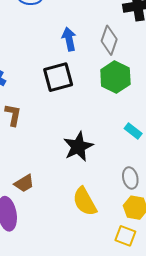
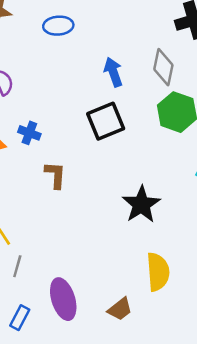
brown trapezoid: (24, 183) -> (120, 309), moved
yellow semicircle: (85, 202) -> (158, 272), turned -148

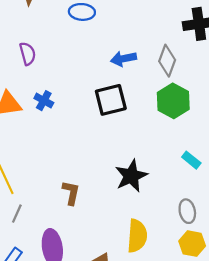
blue arrow: (113, 72) -> (123, 59), turned -90
brown L-shape: (55, 175) -> (71, 193), moved

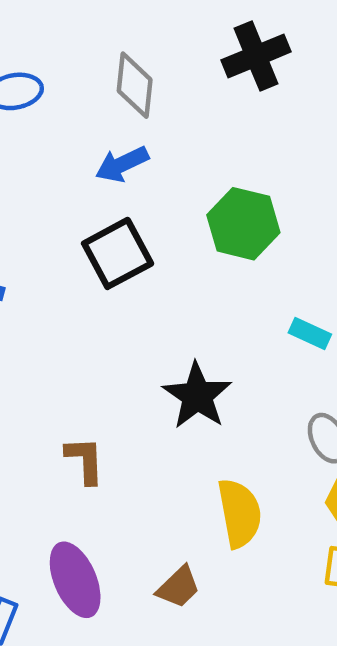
gray diamond: (167, 61) -> (135, 85), moved

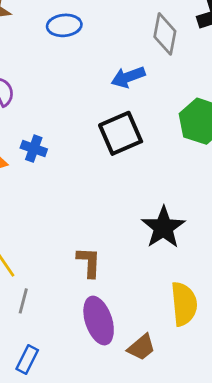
gray diamond: (135, 85) -> (165, 34), moved
purple ellipse: (75, 580) -> (99, 321), moved

